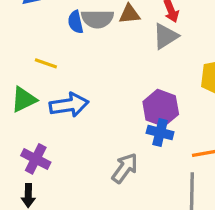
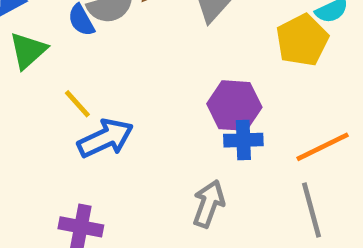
yellow line: (46, 63) -> (77, 104), moved, turned 45
green triangle: (24, 99) -> (28, 51), moved

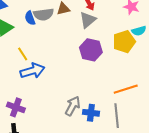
purple hexagon: (234, 106) -> (91, 50), moved
blue cross: (243, 140) -> (91, 113), moved

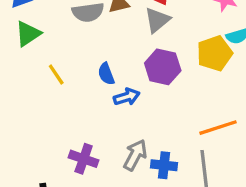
blue semicircle: (30, 18) -> (106, 74), moved
blue arrow: (32, 71) -> (127, 97), moved, size x0.7
purple cross: (16, 107) -> (84, 159), moved

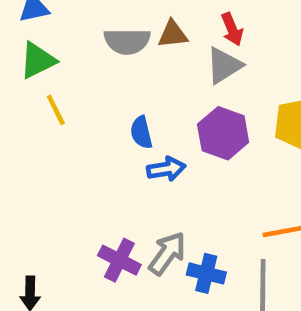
yellow line: (56, 75) -> (56, 110), moved
purple cross: (84, 159) -> (119, 260), moved

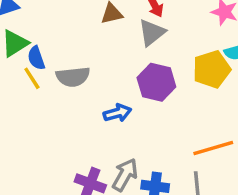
gray semicircle: (127, 41) -> (73, 77), moved
blue semicircle: (141, 132) -> (36, 58), moved

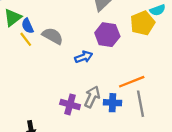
gray semicircle: (73, 77) -> (53, 36), turned -140
orange line: (213, 148) -> (132, 82), moved

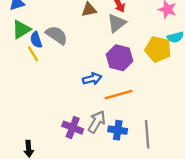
yellow pentagon: (143, 23) -> (158, 49), turned 30
gray semicircle: (53, 36) -> (57, 35), moved
orange line: (132, 82) -> (119, 95), moved

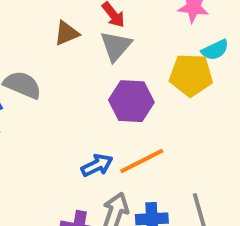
blue arrow: (92, 79) -> (97, 165), moved

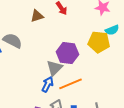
gray triangle: (116, 46) -> (54, 68), moved
blue arrow: (97, 165) -> (48, 84), turned -42

